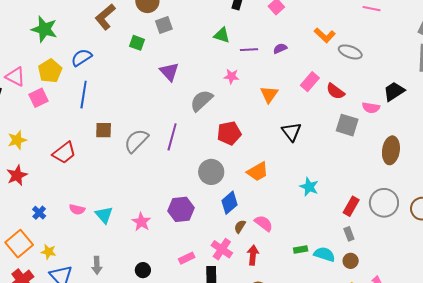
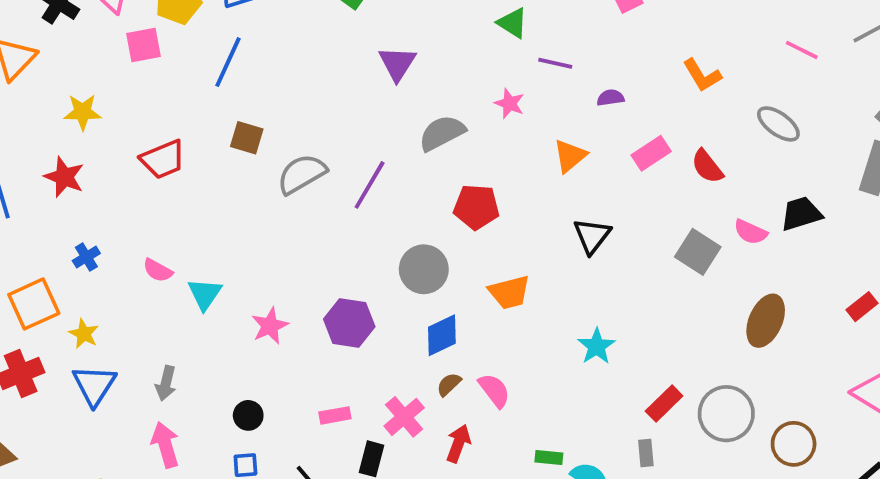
purple semicircle: (280, 48) -> (610, 98), moved
gray ellipse: (350, 52) -> (778, 124), moved
red semicircle: (335, 91) -> (707, 166), moved
red star: (17, 175) -> (64, 177), turned 30

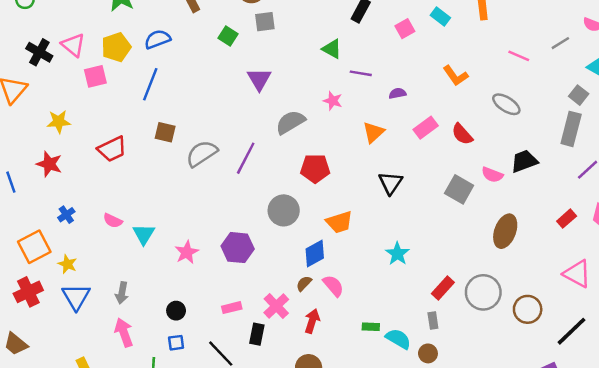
blue diamond: (442, 335) -> (315, 253), moved

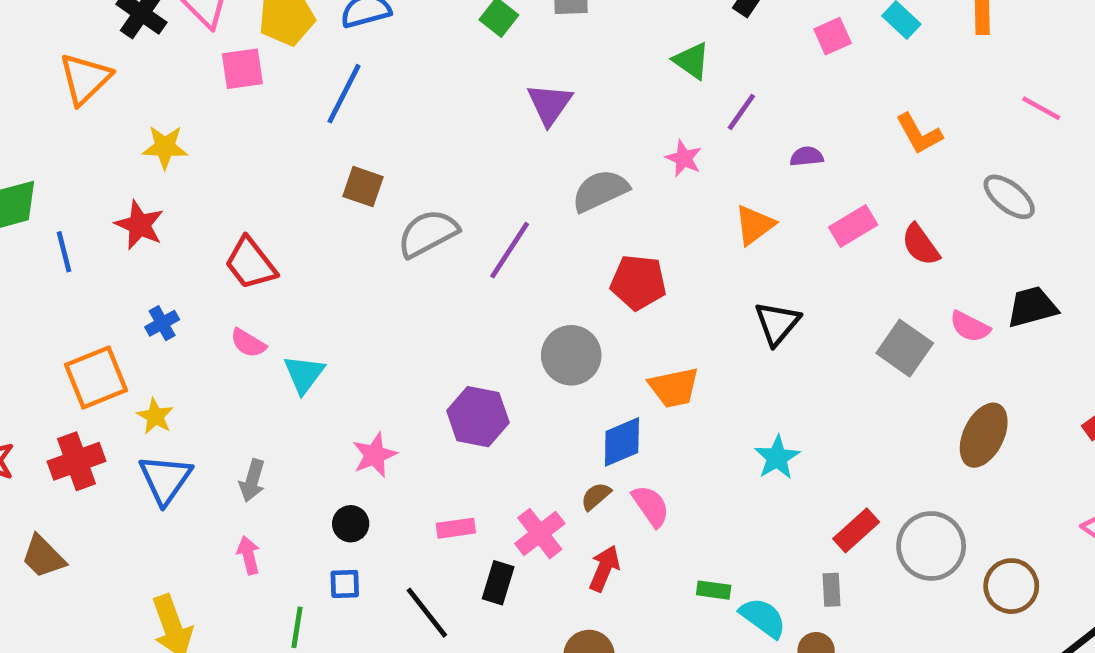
purple line: (361, 73) -> (741, 112), turned -70
red trapezoid: (112, 149) -> (250, 263), moved, turned 72
pink star: (187, 252) -> (375, 455), moved
pink arrow: (124, 333) -> (248, 555), size x0.7

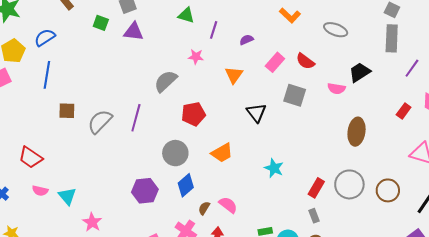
purple triangle: (550, 104) -> (133, 32), moved, turned -40
gray square: (905, 348) -> (295, 95), moved
blue diamond: (622, 442) -> (186, 185), moved
pink star: (375, 455) -> (92, 222), moved

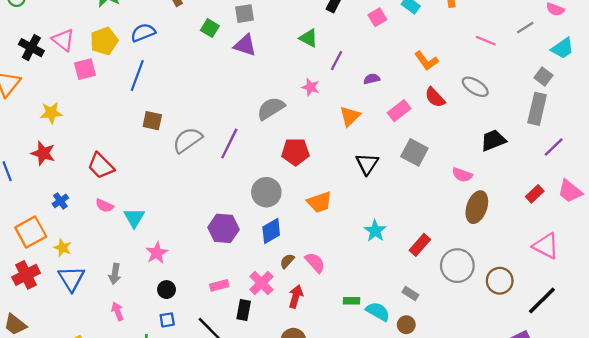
red semicircle: (305, 61) -> (435, 97), moved
pink semicircle: (336, 89) -> (462, 175), moved
red rectangle: (316, 188) -> (420, 245), moved
gray rectangle: (314, 216) -> (410, 293), turned -48

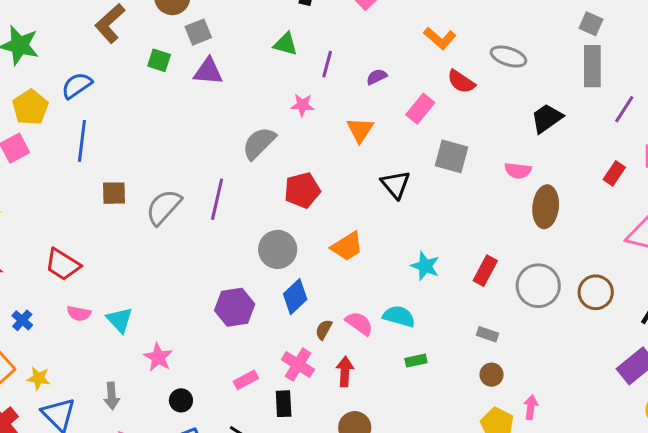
cyan semicircle: (378, 311) -> (399, 316), moved

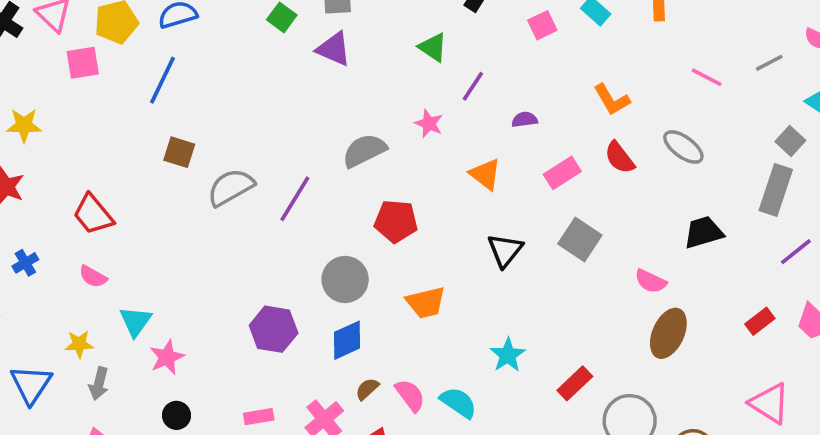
orange triangle: (360, 130) -> (485, 174), turned -44
cyan triangle: (120, 320) -> (136, 321), moved
yellow star: (39, 378) -> (79, 344), moved, turned -30

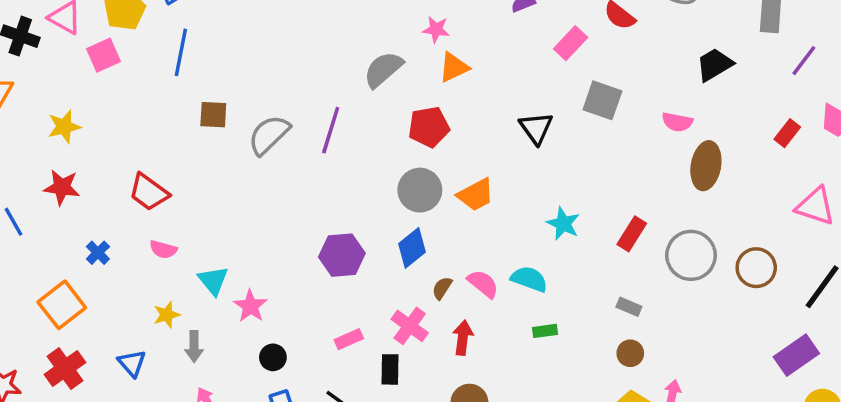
orange triangle: (485, 174) -> (454, 67), moved, turned -48
gray circle: (345, 279) -> (420, 190), moved
blue triangle: (31, 384) -> (132, 363), size x0.7

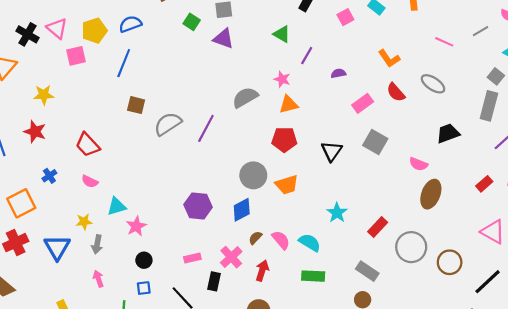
red pentagon: (429, 127) -> (284, 139), moved
cyan triangle: (213, 281) -> (116, 206), turned 42
gray rectangle: (629, 307) -> (367, 271), size x1.5
green rectangle: (545, 331) -> (313, 276), size x1.5
blue triangle: (132, 363) -> (57, 247), size x1.5

